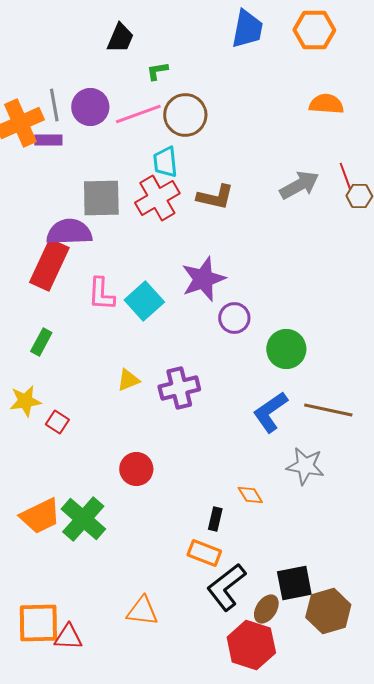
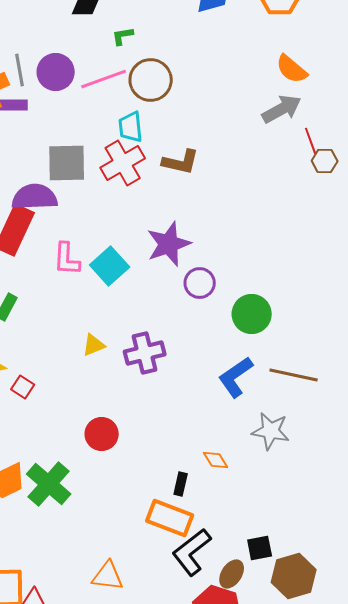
orange semicircle: (326, 104) -> (292, 69), turned -144
gray arrow: (299, 185) -> (282, 109), moved
orange rectangle: (204, 553) -> (170, 518), size x1.4
black square: (294, 583) -> (260, 548), size x0.7

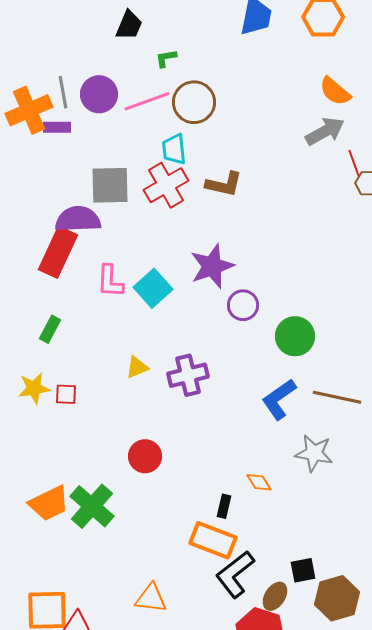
red square: (23, 387) -> (66, 394), moved, turned -30

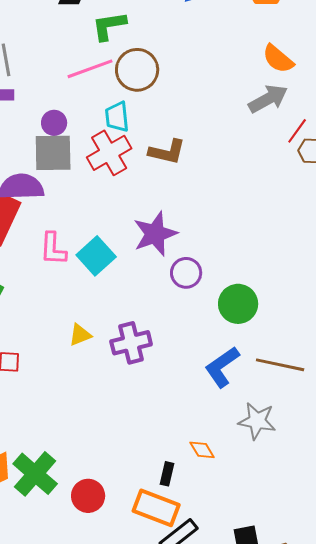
green L-shape: (166, 58) -> (109, 26), size x1.6
purple circle: (99, 94) -> (54, 123), moved, size x0.7
red line: (354, 163) -> (297, 131), turned 56
red circle: (145, 456) -> (88, 496), moved

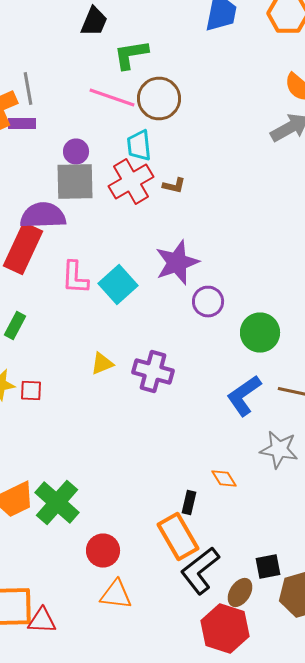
pink line: (90, 69) -> (112, 98), turned 39
brown L-shape: (167, 152) -> (174, 186), moved, size x0.6
purple cross: (131, 343) -> (153, 372), turned 30
red circle: (88, 496) -> (103, 550), moved
orange rectangle: (156, 508) -> (178, 536), turned 39

